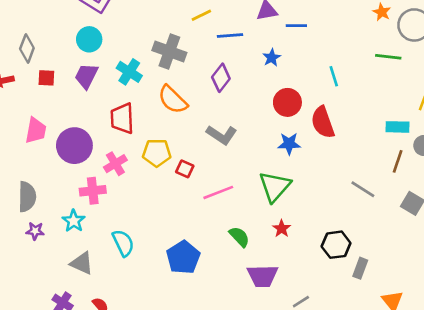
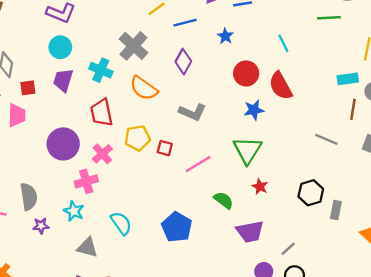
gray cross: (169, 51) -> (133, 46), turned 32
pink trapezoid: (36, 130) -> (17, 115), moved

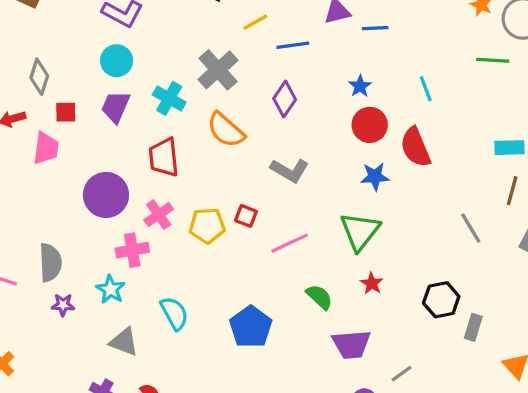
blue star: (225, 36) -> (360, 86), moved
yellow pentagon: (137, 138) -> (207, 226), moved
gray line: (326, 139) -> (471, 228), turned 30

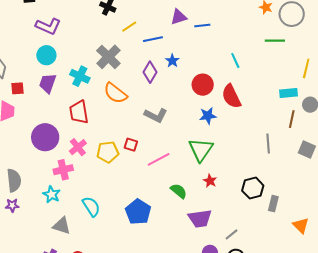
blue star: (360, 86) -> (172, 61), moved
gray line: (471, 228) -> (268, 143), turned 30
purple star: (63, 305) -> (12, 205), moved

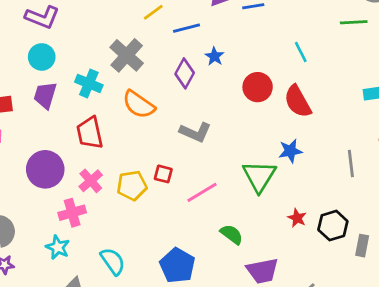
blue star: (208, 116) -> (290, 151), moved
red star: (210, 181) -> (297, 218), moved

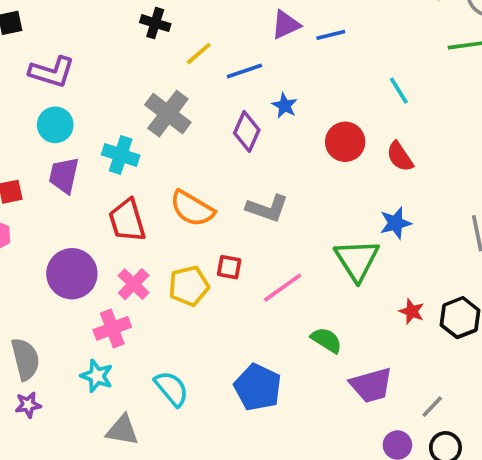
red semicircle: (298, 101) -> (400, 157), size x0.7
orange semicircle: (139, 104) -> (192, 208), moved

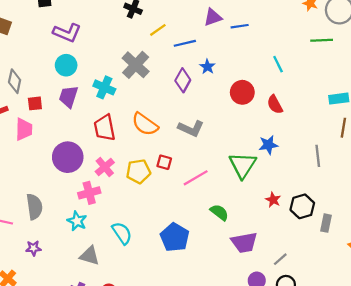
purple star: (28, 405) -> (33, 248), moved

